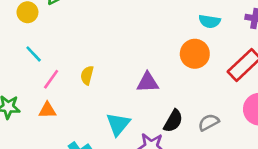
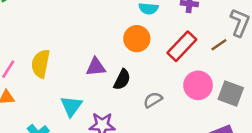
yellow semicircle: (87, 75) -> (41, 64), size x1.6
black semicircle: (173, 121) -> (122, 80), moved

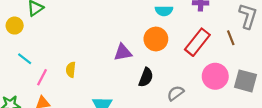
brown line: (219, 45) -> (231, 38), turned -72
yellow semicircle: (41, 64) -> (71, 70), size x0.6
purple triangle: (96, 67) -> (123, 52), moved

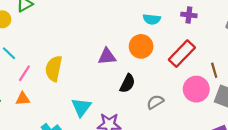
brown line: (231, 38) -> (214, 70), moved
yellow semicircle: (71, 70) -> (54, 68), size x1.6

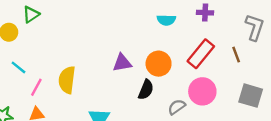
orange circle: (141, 46) -> (159, 64), moved
brown line: (214, 70) -> (236, 55), moved
pink circle: (196, 89) -> (202, 91), moved

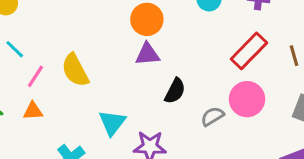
orange circle: (159, 64) -> (147, 19), moved
yellow semicircle: (67, 80) -> (75, 70), turned -40

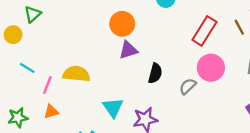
yellow semicircle: (75, 70) -> (76, 74), turned 136

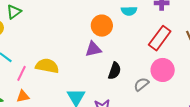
orange circle: (122, 24) -> (102, 26), moved

